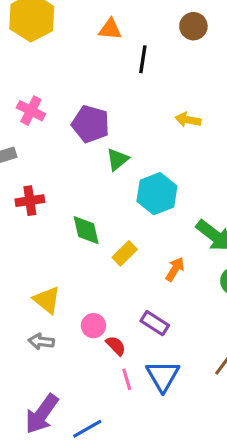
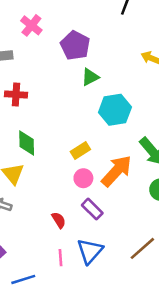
green diamond: (86, 230) -> (27, 143), moved
orange arrow: (175, 269) -> (117, 171), size x1.8
pink circle: (93, 326) -> (83, 178), moved
pink line: (127, 379) -> (61, 258), moved

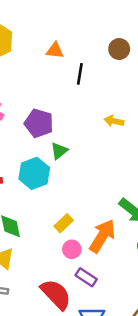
cyan hexagon: (115, 110) -> (34, 173), moved
red semicircle: (59, 220) -> (56, 294), size x2.0

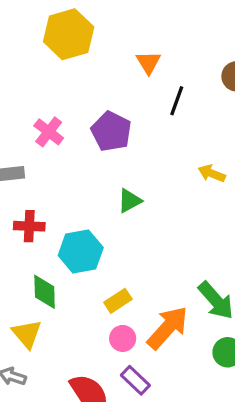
orange triangle: (55, 50) -> (148, 62), turned 42
purple pentagon: (39, 123) -> (111, 131), moved
cyan hexagon: (34, 173) -> (81, 252), moved

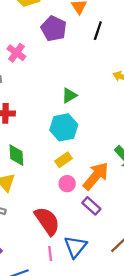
purple pentagon: (111, 131) -> (54, 29), moved
cyan hexagon: (81, 252) -> (64, 127), moved
purple rectangle: (135, 380) -> (91, 206), moved

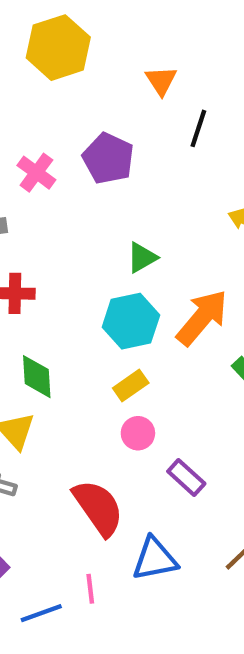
purple pentagon: (54, 29) -> (108, 158), moved
orange arrow: (96, 176) -> (202, 318), moved
blue triangle: (75, 247) -> (155, 559), turned 40
pink line: (50, 254) -> (90, 589), moved

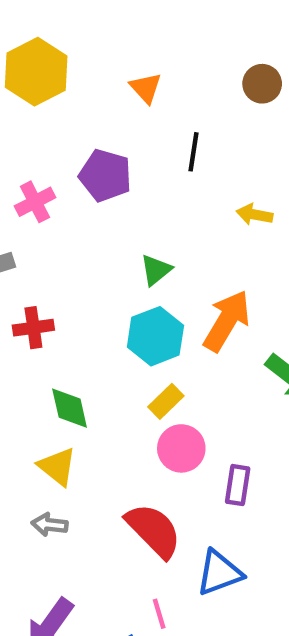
black line: (198, 128) -> (193, 152), moved
pink cross: (36, 173) -> (35, 202), turned 36
pink circle: (138, 433) -> (181, 448), size x1.4
purple rectangle: (186, 477) -> (238, 485), turned 66

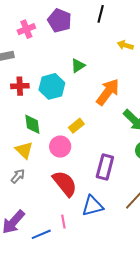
cyan hexagon: (155, 336) -> (52, 86), moved
pink circle: (181, 448) -> (60, 147), moved
purple rectangle: (238, 485) -> (105, 167), size x1.4
gray arrow: (49, 525) -> (18, 176), turned 119

